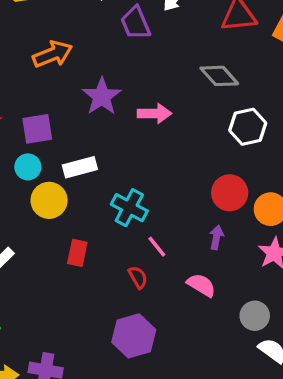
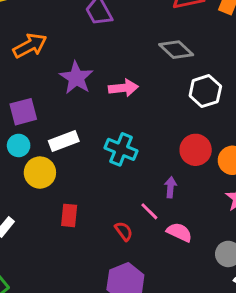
cyan cross: (129, 208) -> (121, 149), moved
purple arrow: (216, 237) -> (171, 187), moved
pink line: (157, 247) -> (149, 211), moved

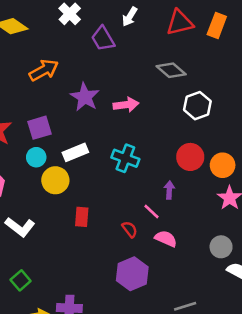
pink semicircle: (179, 232) -> (166, 239), moved

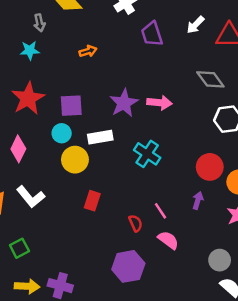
white arrow: (130, 17) -> (195, 25), moved
orange arrow: (44, 70) -> (88, 51), size x0.6
purple star: (85, 97) -> (124, 103), moved
purple arrow: (169, 190) -> (198, 201), moved

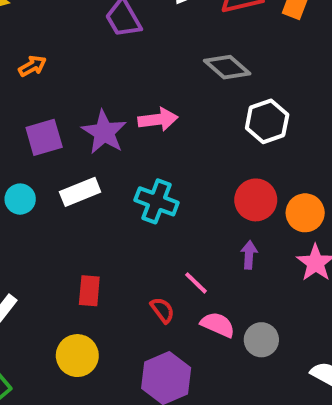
purple square: (71, 106) -> (44, 137), moved
yellow circle: (75, 160) -> (77, 356), moved
gray circle: (220, 260) -> (261, 340), moved

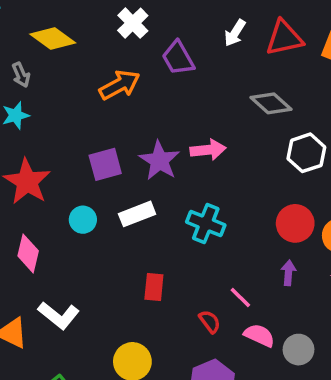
orange arrow: (32, 66) -> (120, 85), moved, size x1.6
red rectangle: (89, 291) -> (154, 287), moved

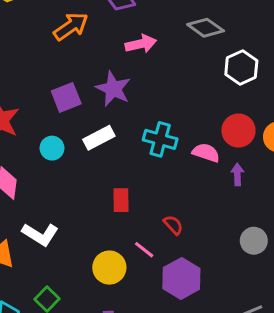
pink arrow: (208, 150) -> (141, 44), moved
pink line: (240, 298) -> (144, 250), moved
pink semicircle: (259, 335) -> (206, 153), moved

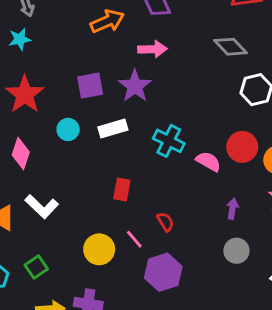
pink arrow: (141, 44) -> (152, 49), moved
purple arrow: (237, 174) -> (232, 209), moved

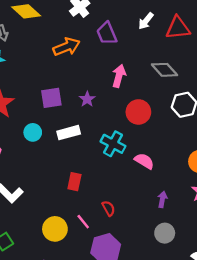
pink arrow: (152, 49) -> (119, 76), moved, turned -75
purple star: (135, 86) -> (87, 99), size x0.6
red circle: (242, 147) -> (138, 112), moved

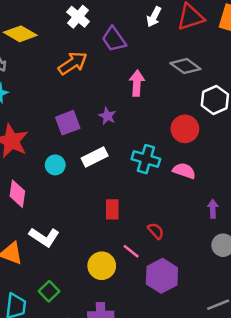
red circle: (138, 112) -> (185, 129), moved

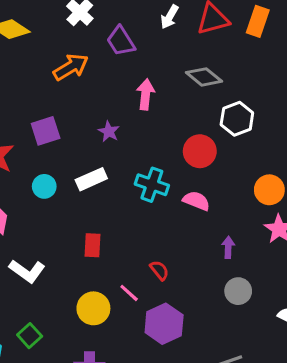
purple square: (68, 123) -> (46, 131), moved
red rectangle: (112, 209) -> (93, 245), moved

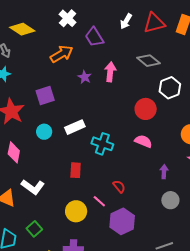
purple star: (109, 131) -> (85, 77), moved
cyan cross: (152, 185) -> (102, 144), moved

